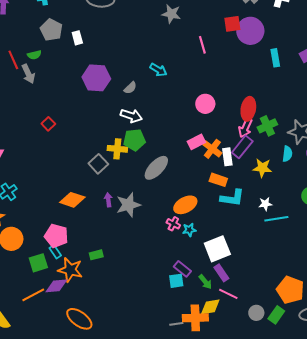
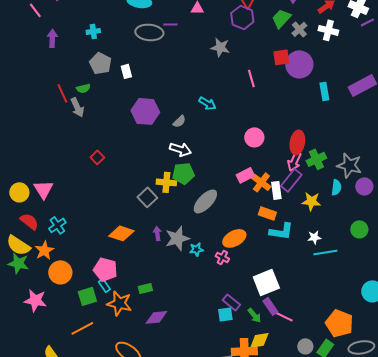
cyan star: (189, 230) -> (196, 249), moved
purple diamond: (56, 286) -> (156, 317), moved
pink line: (228, 294) -> (283, 316), moved

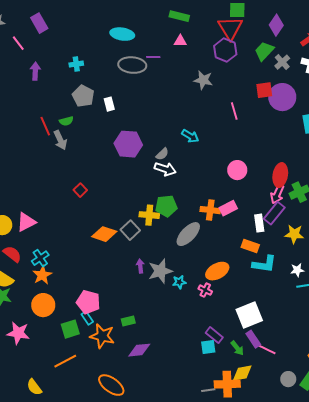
white arrow: (180, 149) -> (165, 169), moved
orange cross: (261, 182) -> (210, 210), moved, turned -30
pink triangle: (43, 189) -> (26, 222), turned 35
orange diamond: (121, 233) -> (104, 234), moved
orange star: (44, 250) -> (42, 275), moved

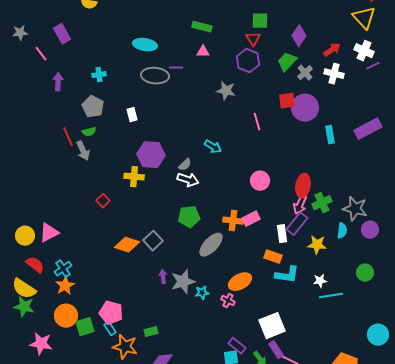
red triangle: (230, 28) -> (253, 39), size x0.6
gray pentagon: (83, 96) -> (93, 107), moved
yellow cross: (149, 215) -> (134, 177), moved
green square: (70, 329) -> (85, 327), moved

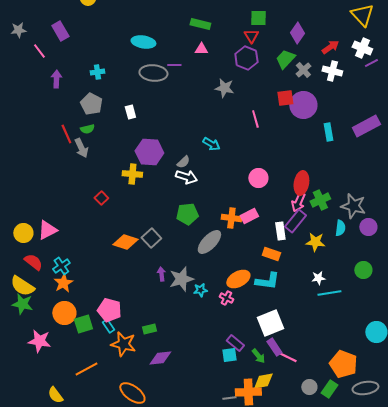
cyan L-shape: (287, 275) -> (267, 281), moved

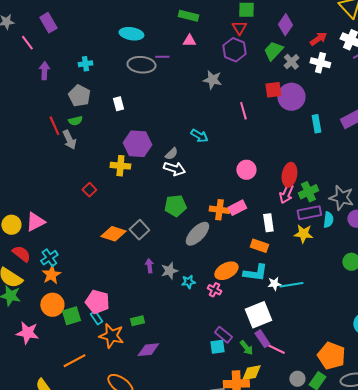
purple rectangle: (295, 221) -> (309, 213), moved, turned 40
white star: (318, 278) -> (274, 284), moved
gray star: (181, 279) -> (169, 271), size x0.7
cyan line: (329, 293) -> (291, 285), moved

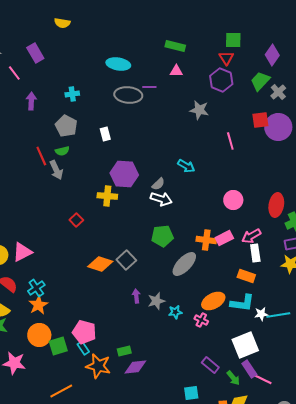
pink arrow: (286, 194) -> (251, 236), moved, turned 36
cyan square: (217, 347) -> (191, 393), moved
purple diamond: (148, 350) -> (135, 367), moved

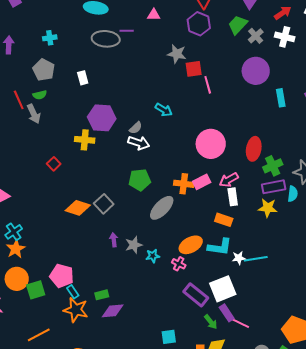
red square: (260, 120) -> (194, 69), moved
pink circle: (233, 200) -> (211, 144), size x1.5
cyan rectangle: (83, 348) -> (73, 292), moved
purple rectangle: (210, 365) -> (196, 295), moved, size x1.4

